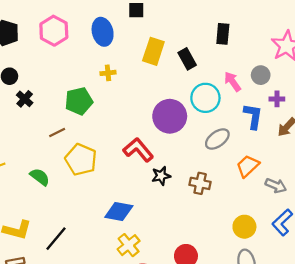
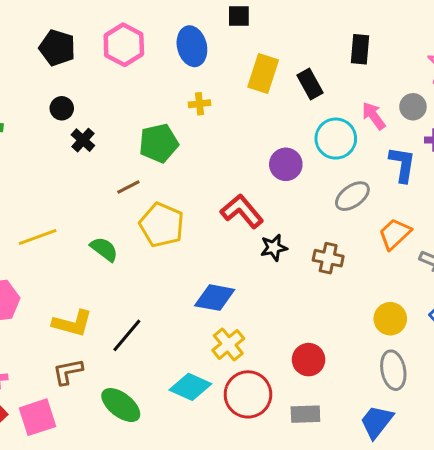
purple circle: (170, 116) -> (286, 164), size x0.7

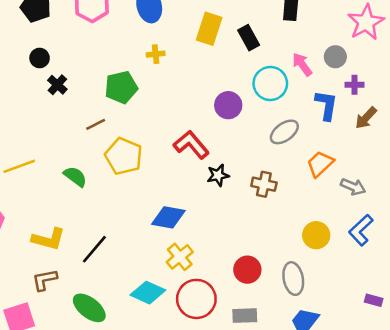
gray ellipse: (393, 370) -> (293, 279), moved

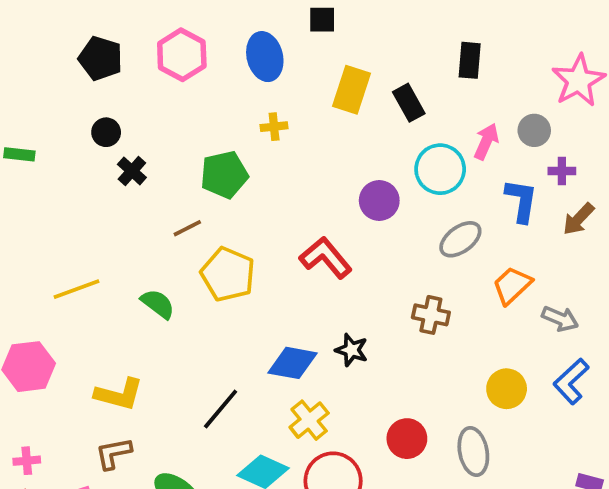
pink arrow: (302, 64) -> (486, 141), turned 60
black star: (218, 175) -> (352, 350), moved, turned 30
black line: (94, 249) -> (221, 409), moved

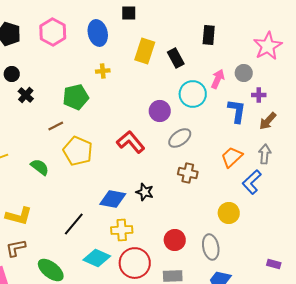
gray ellipse: (460, 239) -> (180, 138), moved
gray arrow: (560, 319) -> (265, 154), moved, turned -108
blue L-shape: (571, 381) -> (252, 182), moved
yellow cross: (309, 420) -> (122, 230), turned 35

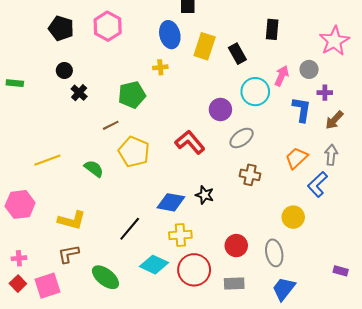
blue ellipse: (98, 33) -> (170, 35), moved

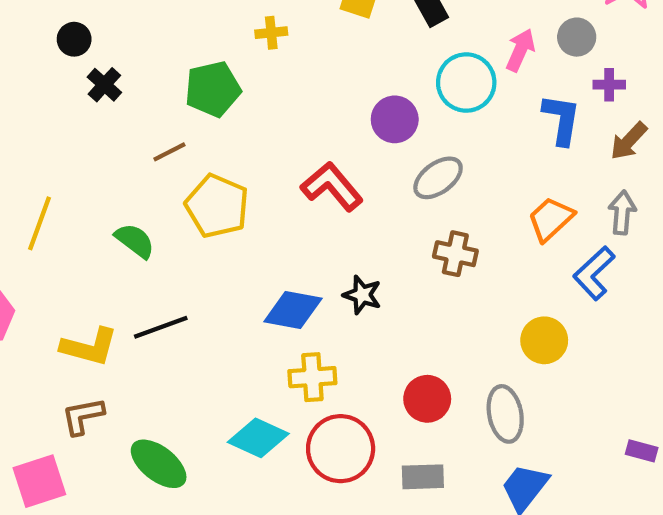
yellow line: (47, 160) -> (39, 223), turned -50
black line: (130, 229) -> (161, 327), moved, turned 30

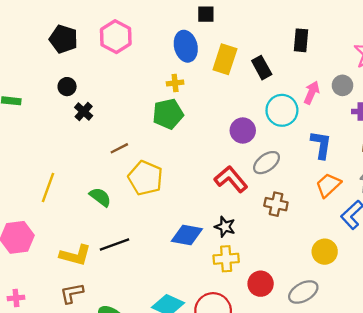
green pentagon: (213, 89) -> (168, 114), moved
blue L-shape: (562, 119) -> (321, 145), moved
red L-shape: (332, 187) -> (231, 179), moved
yellow cross: (312, 377) -> (226, 259), moved
gray ellipse: (505, 414) -> (303, 292), turned 72

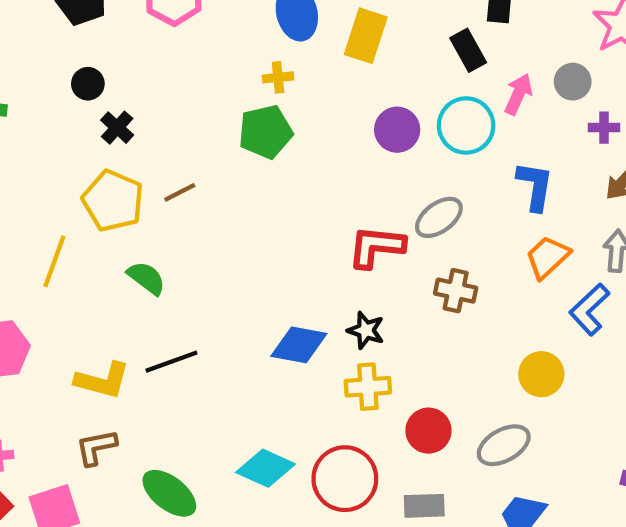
black rectangle: (262, 68) -> (468, 50), moved
purple circle: (243, 131) -> (397, 130), moved
yellow pentagon: (145, 178) -> (113, 201), moved
red L-shape: (231, 179) -> (376, 247), turned -44

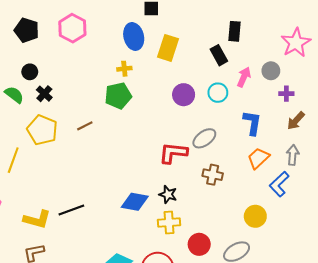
cyan circle: (466, 125) -> (218, 93), size x0.7
brown line: (180, 192) -> (85, 126), moved
green semicircle: (146, 278) -> (14, 95), moved

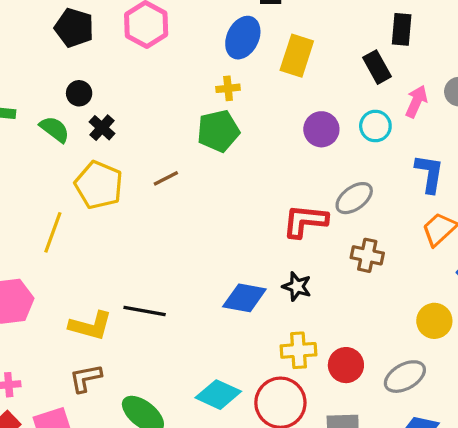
blue ellipse: (134, 36) -> (243, 38), turned 40
black line: (71, 210) -> (145, 311), turned 30
yellow cross: (169, 223) -> (298, 350), moved

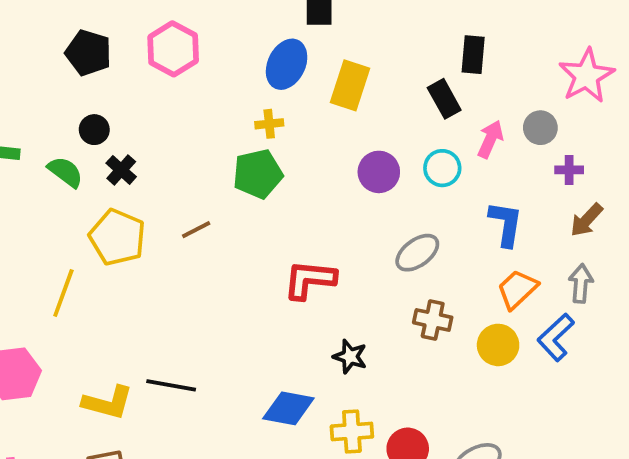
red L-shape: (305, 221) -> (310, 280), moved
blue diamond: (244, 298) -> (288, 408), moved
yellow circle: (434, 321) -> (498, 345), moved

